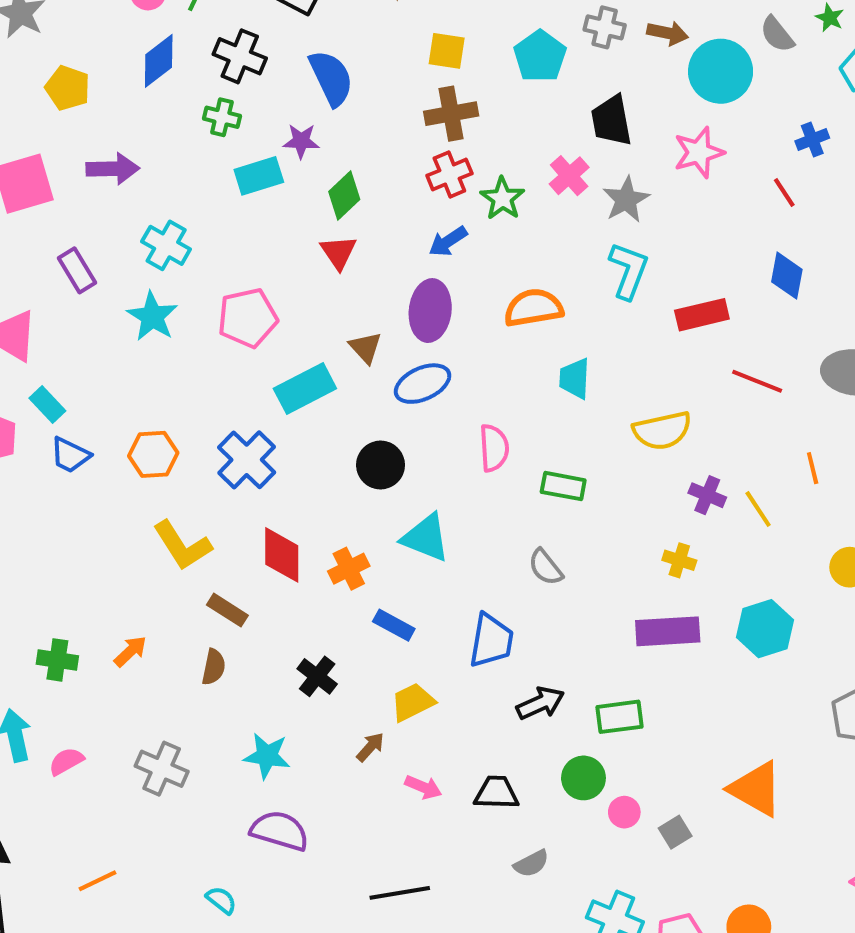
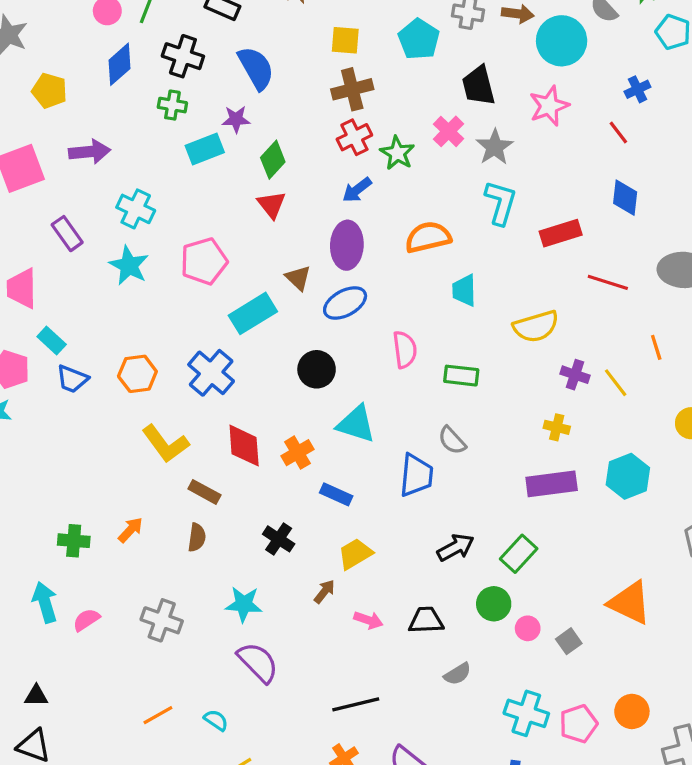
blue trapezoid: (491, 641) -> (416, 475), moved
green rectangle: (620, 717) -> (519, 554), turned -36
purple semicircle: (280, 831) -> (258, 662), turned 33
orange line: (97, 881) -> (158, 715), moved

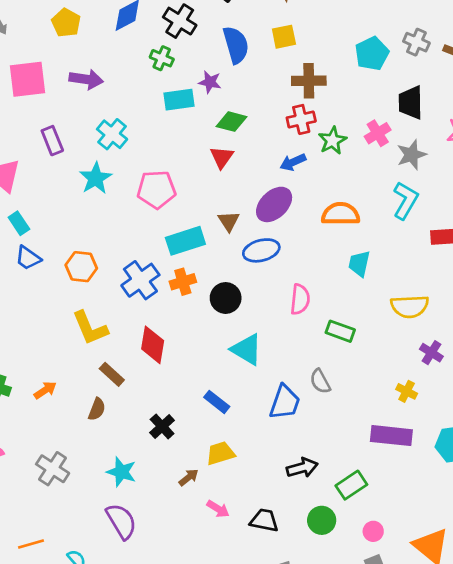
yellow square: (345, 40) -> (284, 37), moved, turned -30
green diamond: (273, 160) -> (231, 122), turned 48
purple ellipse: (347, 245) -> (274, 204), turned 30
orange cross: (297, 453) -> (183, 282), moved
pink circle: (528, 628) -> (373, 531), moved

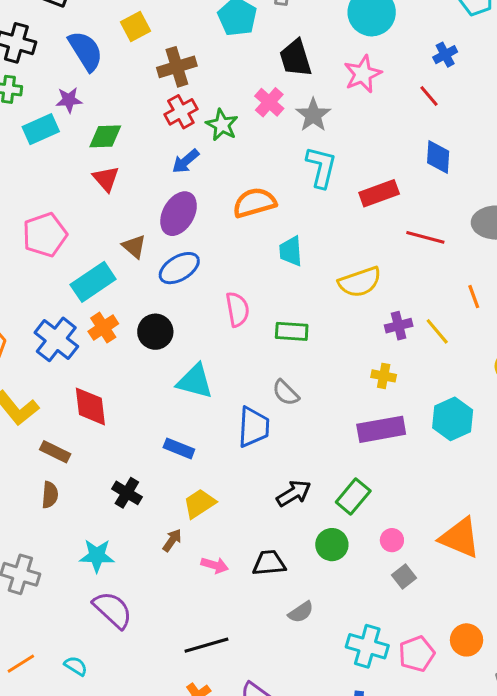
purple cross: (431, 353) -> (399, 326), turned -30

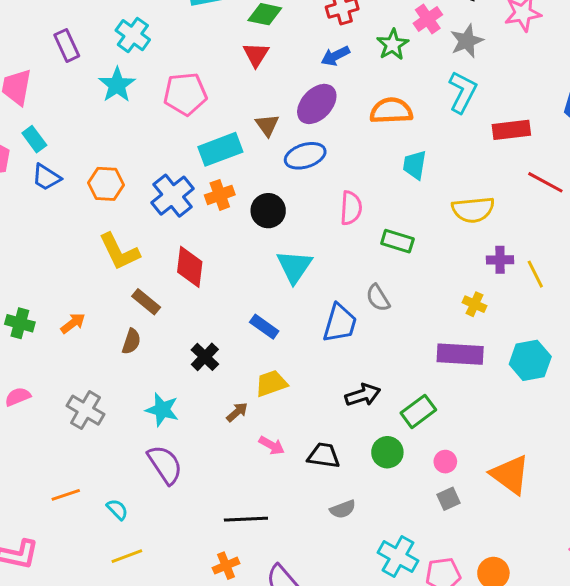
green star: (222, 125) -> (393, 45), moved
cyan triangle: (195, 381) -> (294, 267), turned 36

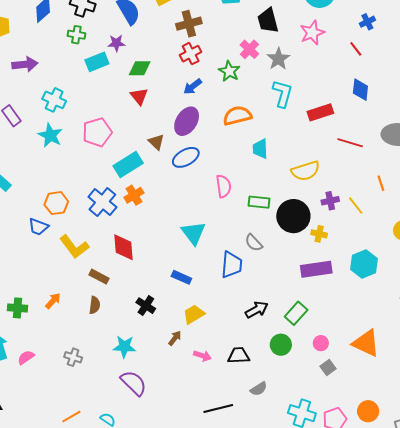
blue trapezoid: (46, 177) -> (38, 227), moved
black circle: (268, 211) -> (293, 216), moved, size x1.4
gray cross: (85, 410) -> (73, 357), size x0.7
black line: (246, 519) -> (218, 409), moved

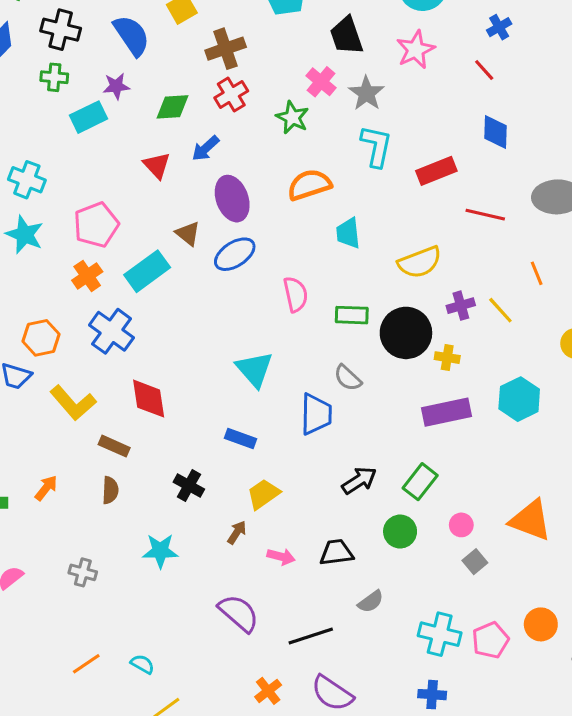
green diamond: (140, 68) -> (172, 107), moved
blue arrow: (193, 87) -> (206, 148), moved
purple ellipse: (187, 121) -> (232, 199), turned -48
orange cross: (134, 195) -> (87, 276), moved
purple semicircle: (134, 383) -> (239, 613), moved

